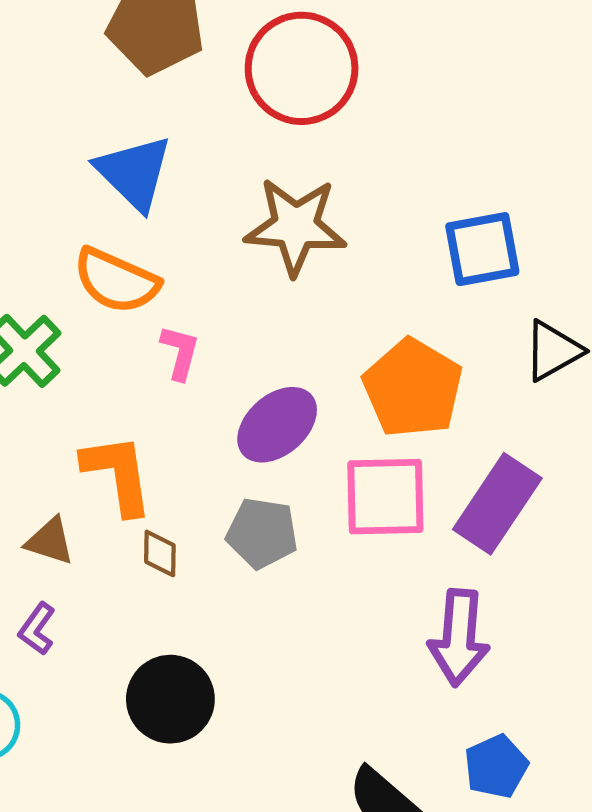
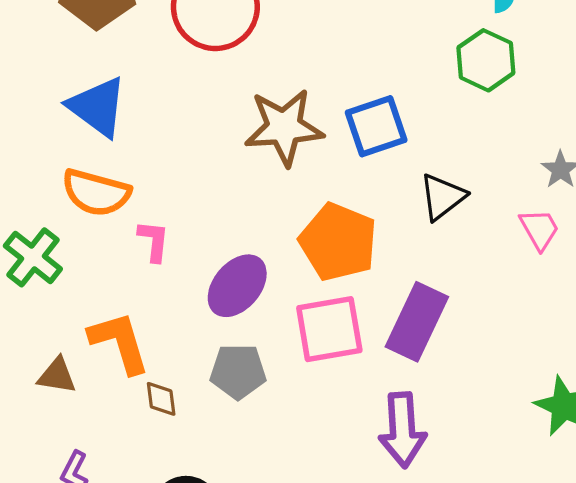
brown star: (295, 226) -> (284, 127), moved
brown triangle: (50, 541) -> (57, 376), moved

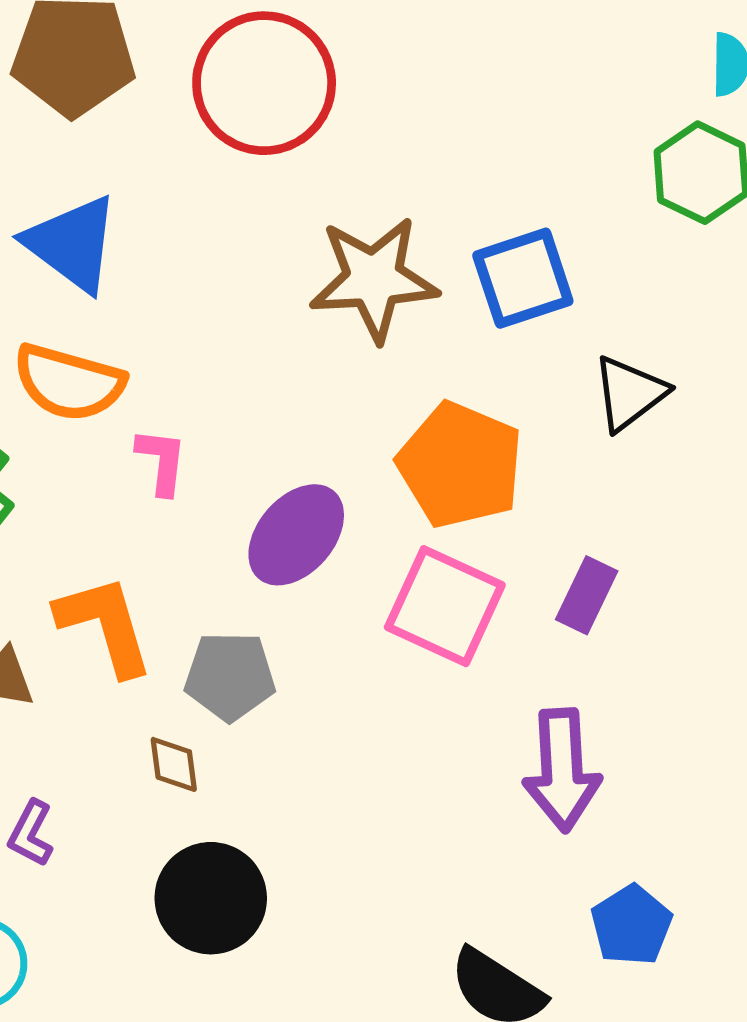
purple rectangle: (417, 322) -> (587, 595), size x0.6
pink square: (329, 329) -> (445, 606), turned 34
gray pentagon: (238, 371) -> (230, 676), moved
brown diamond: (161, 399) -> (174, 764), moved

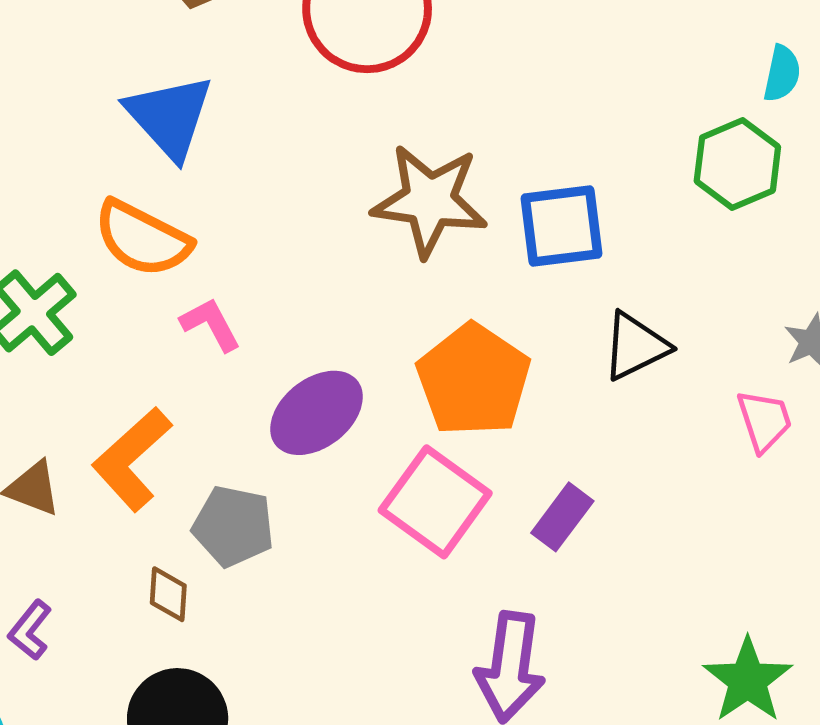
pink L-shape: (162, 461) -> (211, 324), turned -46
orange L-shape: (105, 625) -> (132, 459), turned -127

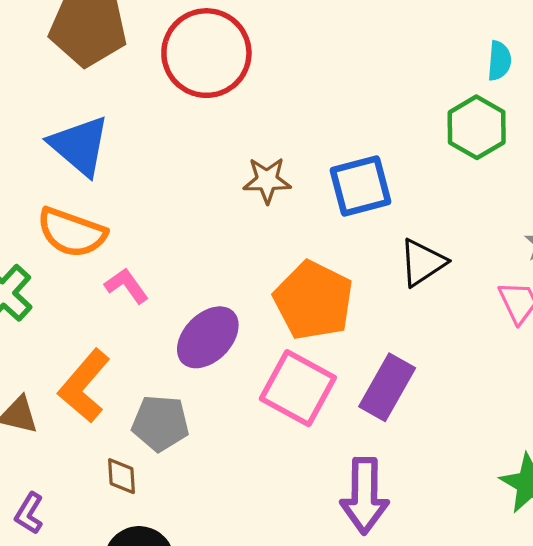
brown star: (430, 201) -> (267, 180), size x0.6
purple rectangle: (562, 517) -> (387, 387), size x1.4

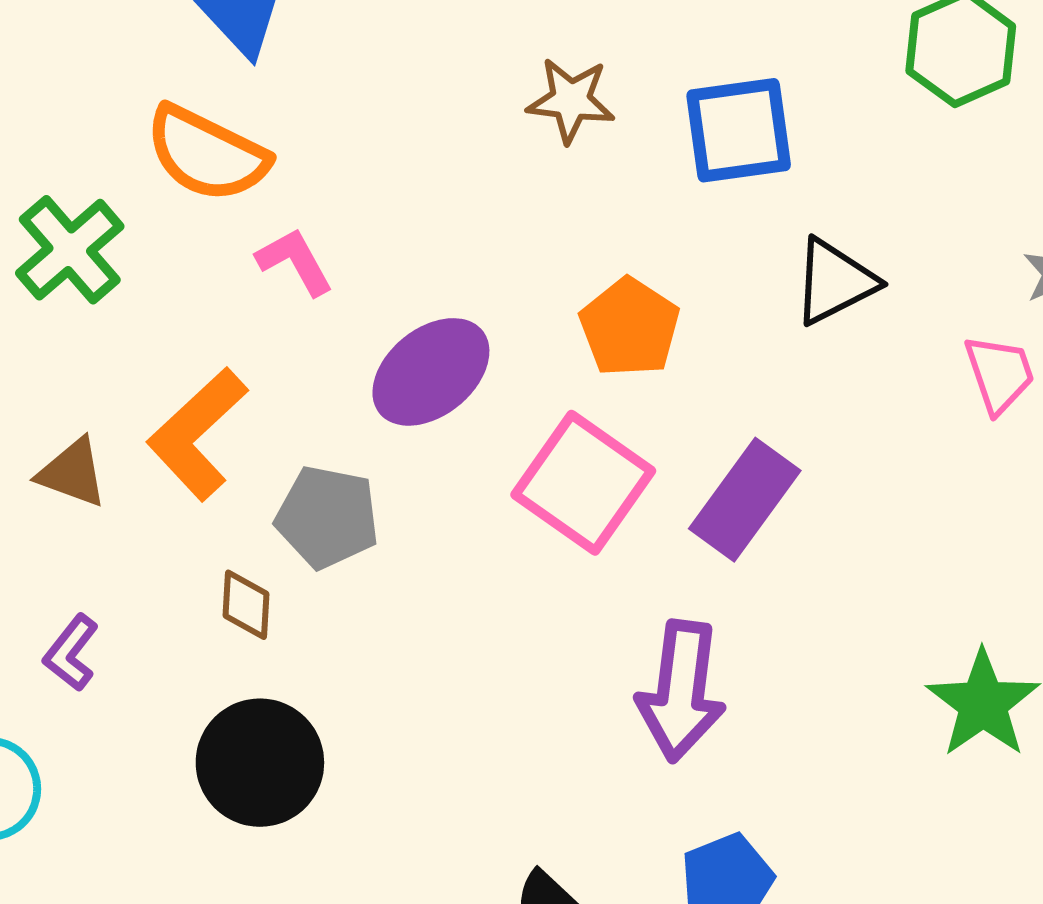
orange pentagon: (313, 300) -> (630, 327), size x0.7

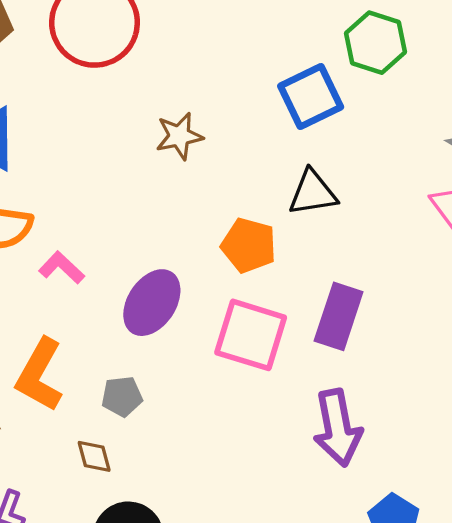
blue square: (739, 130) -> (311, 96), moved
black triangle: (835, 282) -> (313, 193), moved, turned 36
gray pentagon: (327, 517) -> (122, 396), size x0.7

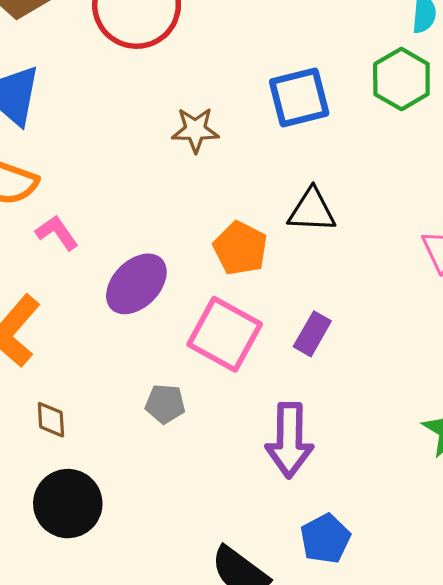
blue square: (311, 96) -> (299, 97), moved
purple rectangle: (339, 316) -> (312, 334), size x0.7
gray pentagon: (122, 396) -> (165, 404), moved

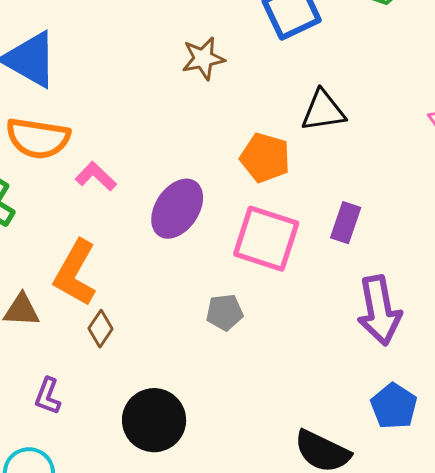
brown diamond: (51, 420) -> (101, 329), moved, turned 48
purple arrow: (289, 440) -> (379, 310), moved

